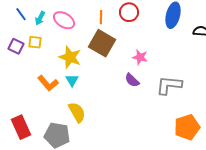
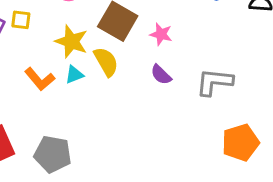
pink star: (140, 57) -> (161, 34), moved
cyan triangle: (72, 80) -> (74, 75), turned 40
yellow semicircle: (77, 112) -> (106, 62), moved

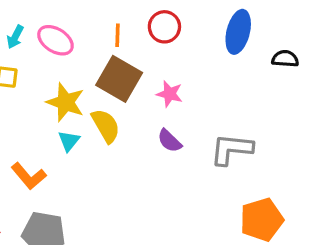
cyan triangle: (74, 75) -> (69, 141), turned -30
orange L-shape: (40, 79) -> (29, 176), moved

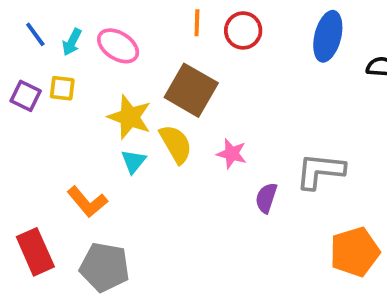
orange line: (118, 35) -> (197, 23), moved
pink star: (169, 94) -> (232, 154), moved
purple semicircle: (169, 141) -> (266, 198), moved, turned 64

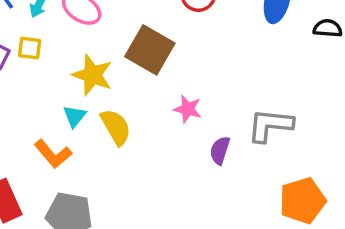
yellow semicircle: (176, 144) -> (116, 127), moved
cyan triangle: (133, 161) -> (74, 116), moved

